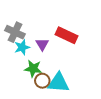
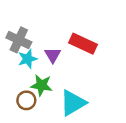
brown circle: (42, 81) -> (26, 100), moved
cyan triangle: (58, 83) -> (73, 103), turned -35

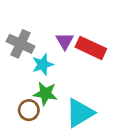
purple triangle: (53, 55) -> (65, 41), moved
cyan star: (28, 59) -> (43, 65), moved

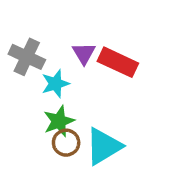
green star: (45, 94) -> (59, 121), turned -30
brown circle: (29, 110) -> (66, 143), moved

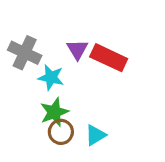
cyan star: (55, 84) -> (51, 77), turned 30
cyan triangle: (104, 146) -> (95, 135), size x0.6

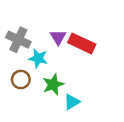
green star: (54, 112) -> (53, 84), moved
brown circle: (61, 132) -> (21, 79), moved

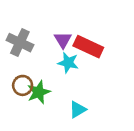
cyan star: (38, 58) -> (68, 63), moved
green star: (53, 84) -> (39, 92), moved

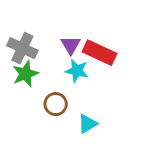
brown circle: (23, 85) -> (56, 104), moved
green star: (39, 92) -> (25, 74), moved

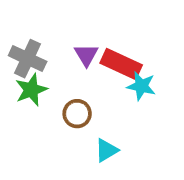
cyan star: (77, 71) -> (141, 86), moved
brown circle: (56, 104) -> (77, 114), moved

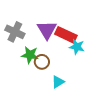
purple triangle: (86, 55) -> (47, 30), size x1.5
green star: (31, 90) -> (30, 55), moved, turned 30

